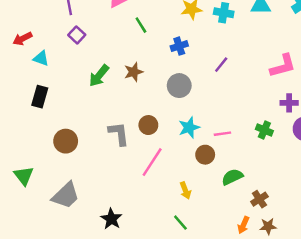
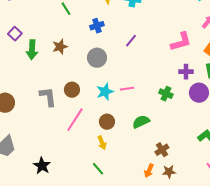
purple square: (77, 35) -> (15, 34), moved
green arrow: (99, 76) -> (32, 50), turned -36
pink line: (222, 134) -> (127, 89), moved
brown circle: (205, 155) -> (107, 122), moved
green semicircle: (232, 177) -> (141, 122), moved

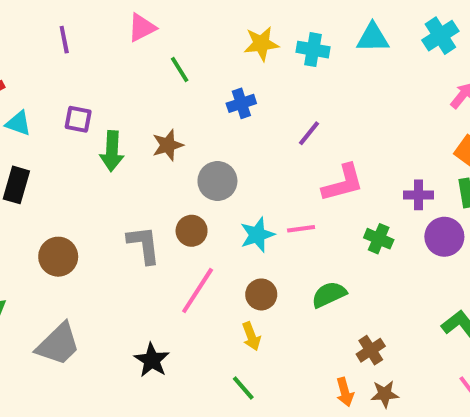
purple square: (15, 34) -> (78, 119), turned -32
pink L-shape: (181, 42) -> (343, 183), moved
gray circle: (97, 58) -> (217, 181), moved
black star: (42, 166) -> (152, 360), moved
orange arrow: (149, 171) -> (345, 392), turned -40

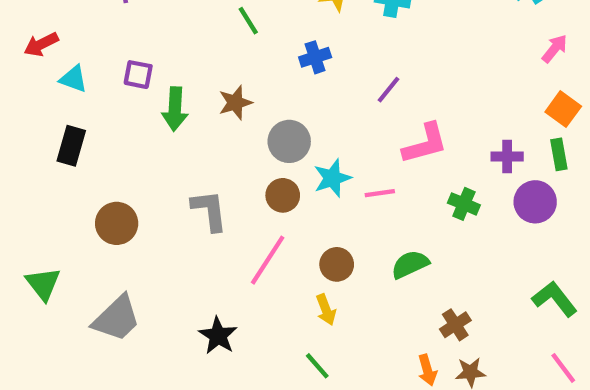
brown circle: (192, 231) -> (283, 195), moved
cyan star: (257, 235) -> (332, 178), moved

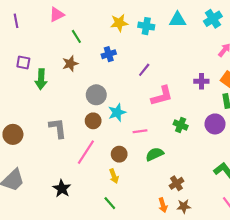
brown star: (235, 103) -> (70, 64), moved
purple cross: (507, 157) -> (201, 81), moved
pink line: (380, 193) -> (140, 131), moved

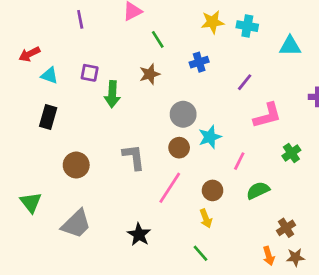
cyan triangle: (177, 20) -> (290, 46), moved
green cross: (181, 125) -> (291, 153), turned 32
pink line: (140, 131) -> (239, 161), turned -56

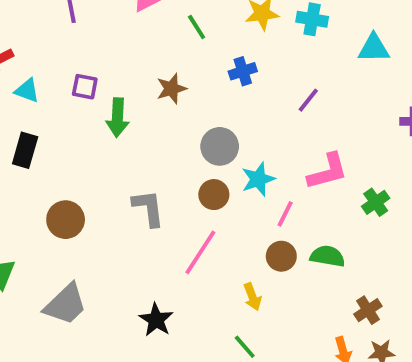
green line: (158, 39) -> (197, 27), moved
pink L-shape: (267, 116) -> (328, 171), moved
pink line: (239, 161) -> (285, 214), moved
brown circle: (213, 190) -> (281, 256), moved
green semicircle: (258, 190) -> (328, 256), turned 35

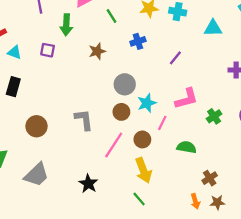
green arrow: (118, 118) -> (66, 25), moved
brown circle: (281, 256) -> (142, 139), moved
yellow arrow: (252, 297) -> (143, 170), size x1.6

